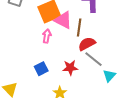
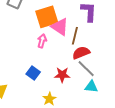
blue square: (41, 69) -> (33, 73), turned -32
cyan triangle: (109, 76) -> (91, 87), moved, turned 48

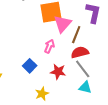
pink triangle: (60, 27) -> (63, 24), turned 30
pink arrow: (42, 41) -> (49, 46), moved

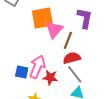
pink arrow: (49, 46) -> (37, 67), moved, size x1.6
blue square: (30, 66) -> (22, 72), turned -32

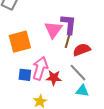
orange square: (42, 18) -> (20, 42), moved
purple L-shape: (85, 18) -> (69, 24), moved
red semicircle: (72, 58) -> (82, 50), moved

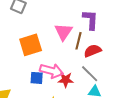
purple L-shape: (69, 24) -> (90, 20), moved
pink arrow: (40, 68) -> (52, 71), turned 90

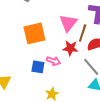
pink arrow: (52, 71) -> (53, 61), size x0.6
red star: (66, 80) -> (70, 48), moved

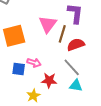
red star: (70, 48) -> (49, 80), moved

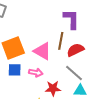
pink triangle: (48, 24) -> (42, 51), moved, turned -30
blue square: (19, 69) -> (15, 70), moved

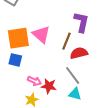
pink triangle: (42, 51) -> (41, 34), moved
pink arrow: (36, 73) -> (34, 81), moved

